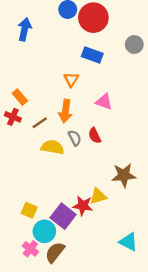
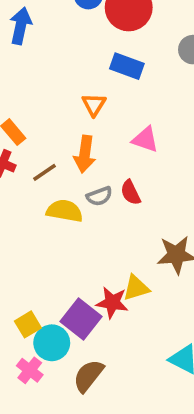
gray semicircle: (75, 138) -> (99, 196), turned 98
yellow square: (29, 210) -> (28, 324), moved, turned 35
brown semicircle: (55, 252) -> (88, 376), moved

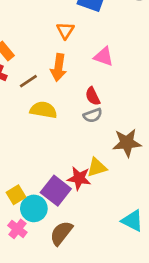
gray semicircle: (99, 196) -> (93, 115), moved

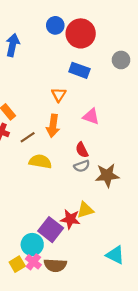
brown star: (127, 143) -> (107, 175), moved
yellow square: (16, 195) -> (17, 264), moved
pink cross: (17, 229) -> (33, 262), moved
brown semicircle: (61, 233) -> (55, 265), turned -125

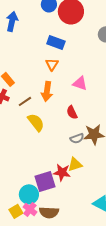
blue rectangle: (79, 70) -> (56, 42), moved
yellow semicircle: (40, 161) -> (36, 122), turned 42
gray semicircle: (82, 166) -> (77, 138), moved
purple square: (51, 230) -> (45, 181), turned 35

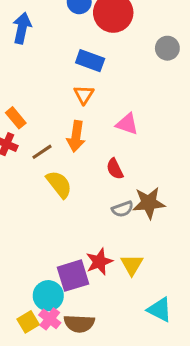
yellow triangle: (75, 164) -> (132, 265), moved, turned -42
red star: (62, 172) -> (99, 262), turned -30

